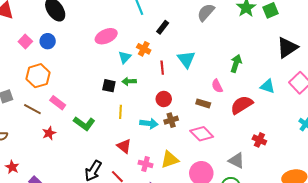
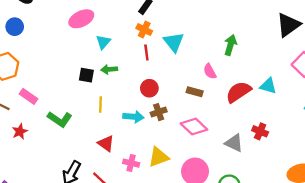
orange cross: (144, 49) -> (144, 30), moved
cyan triangle: (268, 86) -> (268, 86), moved
gray triangle: (236, 161) -> (234, 143), moved

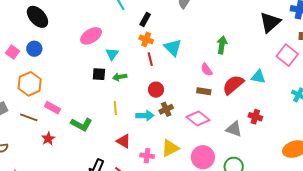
black square: (86, 75) -> (99, 74), moved
brown rectangle: (195, 92) -> (204, 91), moved

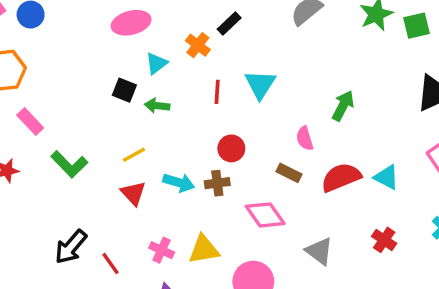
orange cross: (146, 39) -> (198, 45), moved
red circle: (156, 90) -> (231, 148), moved
yellow line: (115, 108) -> (134, 155), turned 48
red cross: (255, 117) -> (384, 240), moved
red triangle: (124, 141) -> (133, 193), moved

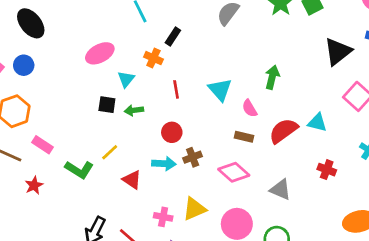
cyan triangle: (260, 84) -> (220, 90), moved
red circle: (231, 148) -> (172, 132), moved
yellow line: (134, 155) -> (110, 152), moved

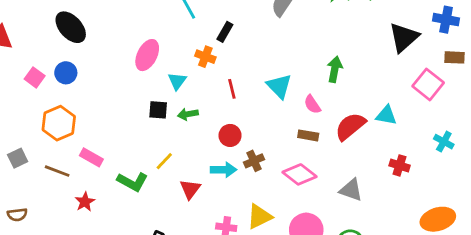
pink ellipse: (100, 53) -> (147, 55), turned -32
red triangle: (132, 180) -> (190, 189), turned 36

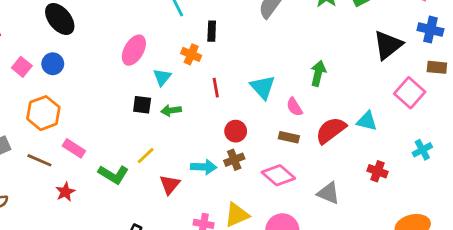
black rectangle: (225, 32) -> (212, 31), turned -30
red circle: (230, 135) -> (236, 131), moved
cyan cross: (444, 142) -> (422, 150), turned 30

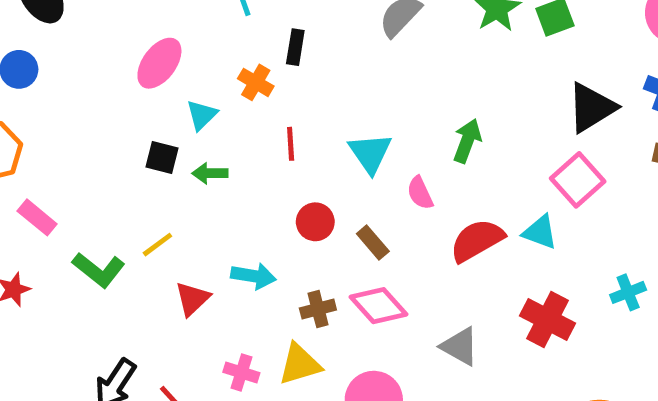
pink square: (410, 93) -> (578, 180), moved
brown rectangle: (289, 137) -> (373, 243), moved, turned 30
brown cross: (234, 160) -> (318, 309), moved
red cross: (377, 171) -> (548, 319), size x1.5

